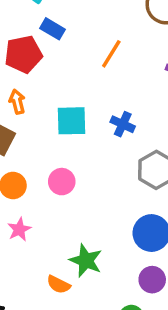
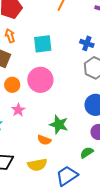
blue cross: (123, 124) -> (87, 43), moved
pink circle: (62, 182) -> (40, 80), size x1.6

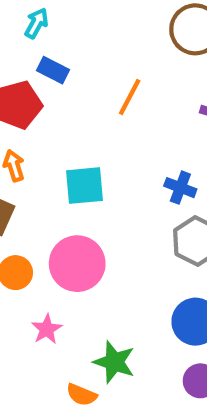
pink star: (18, 110) -> (47, 329), moved

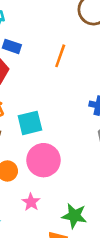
cyan square: (85, 186) -> (30, 123), moved

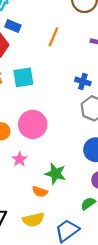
cyan square: (30, 123) -> (23, 77), moved

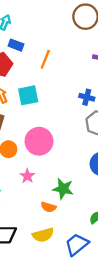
orange line: (53, 37) -> (45, 59), moved

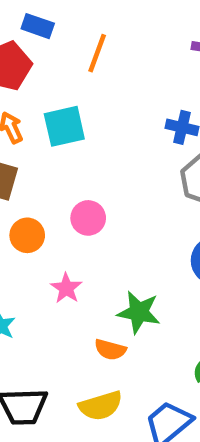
pink circle: (39, 141) -> (88, 218), size x0.6

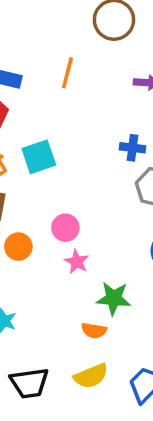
orange line: (97, 53) -> (67, 73), moved
pink star: (66, 288) -> (77, 262), moved

